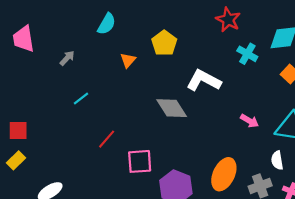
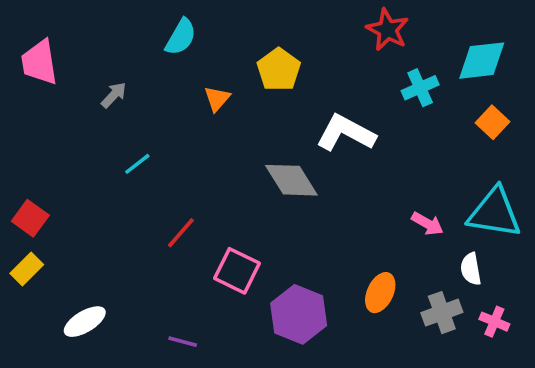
cyan cross: (247, 54) -> (420, 88), turned 36
pink arrow: (249, 121) -> (427, 224), moved
red square: (18, 131) -> (30, 218), turned 36
pink square: (140, 161) -> (237, 271), turned 30
orange ellipse: (224, 174) -> (380, 293), size x0.7

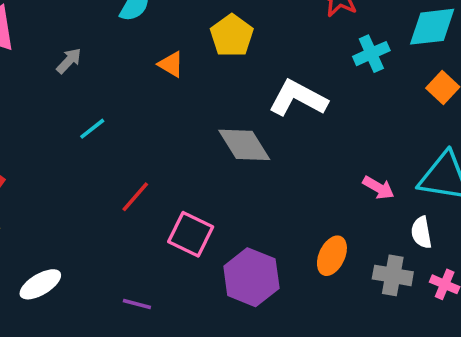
orange triangle: (217, 99) -> (171, 64), turned -40
gray cross: (442, 313) -> (393, 275), turned 30

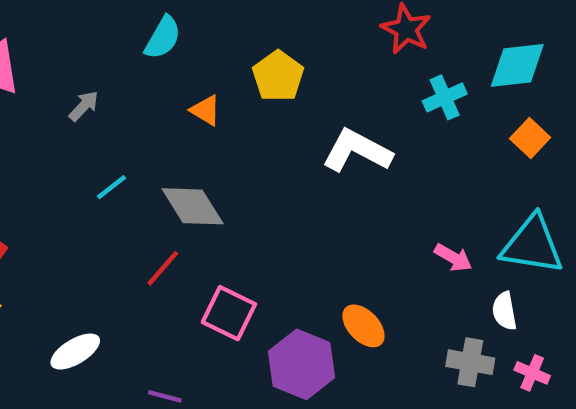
gray diamond: (244, 145) -> (193, 206), moved
orange ellipse: (332, 256) -> (363, 326), moved, turned -69
white ellipse: (40, 284) -> (75, 352), moved

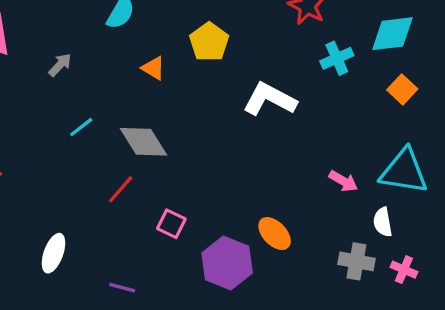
pink square: (229, 313) -> (171, 224), size x0.7
white ellipse: (75, 352) -> (53, 253), turned -39

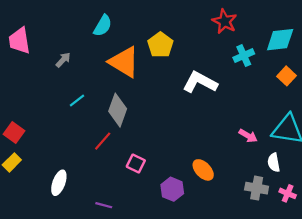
orange triangle: (153, 68) -> (124, 62), size x2.0
gray diamond: (144, 142) -> (118, 110), turned 52
purple hexagon: (227, 263) -> (172, 189), size x0.7

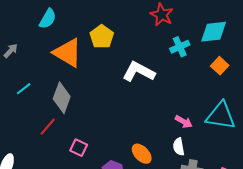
white semicircle: (274, 162) -> (179, 147), moved

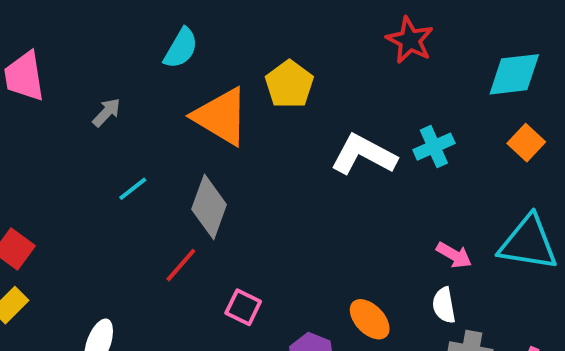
cyan cross: (180, 47) -> (434, 147), moved

